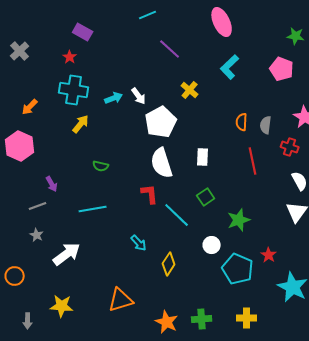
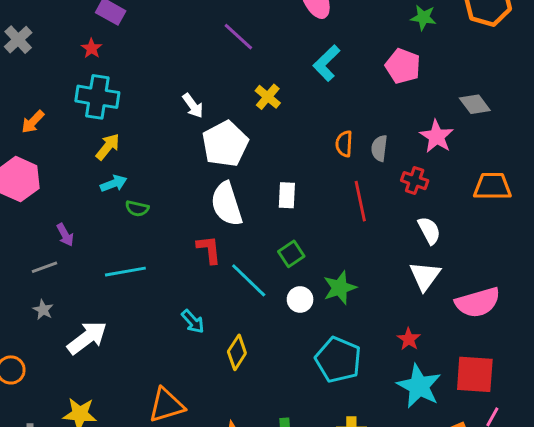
cyan arrow: (114, 98) -> (114, 183), moved
white circle: (212, 245) -> (300, 299), moved
red star: (269, 255) -> (409, 339), moved

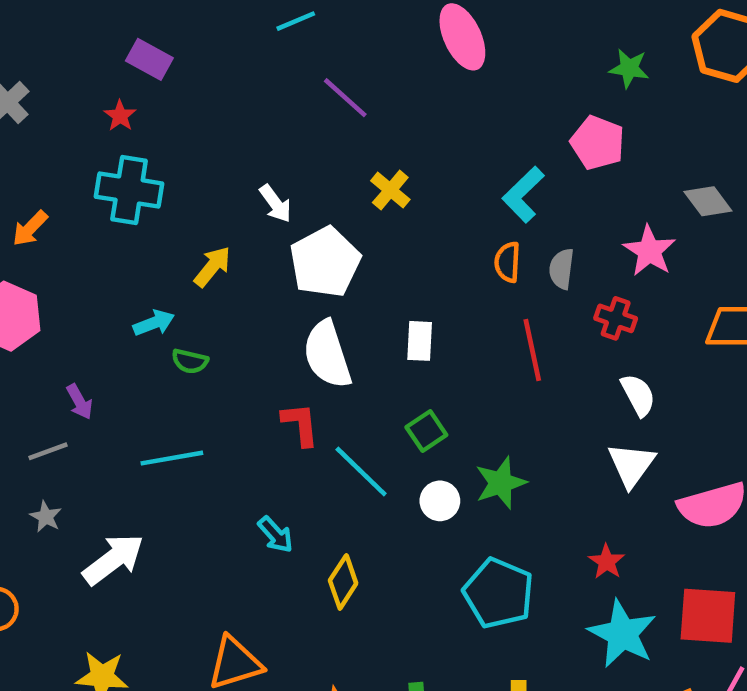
cyan L-shape: (326, 63) -> (523, 195), moved
yellow arrow: (108, 147) -> (212, 267), moved

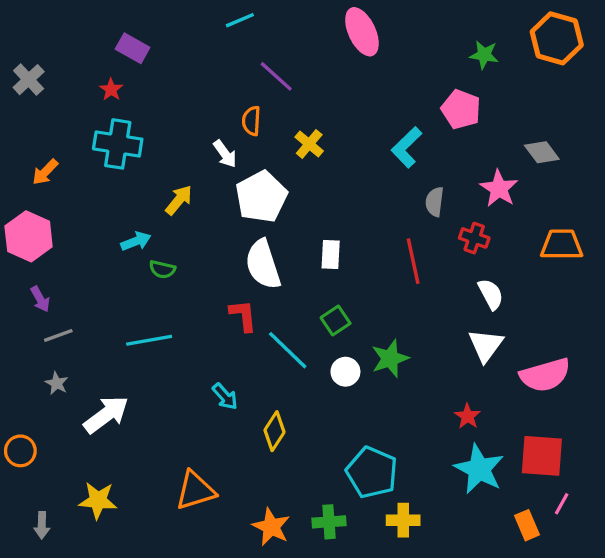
orange semicircle: (507, 262) -> (251, 121), moved
purple arrow: (80, 402) -> (40, 299), moved
cyan pentagon: (498, 593) -> (372, 472), moved

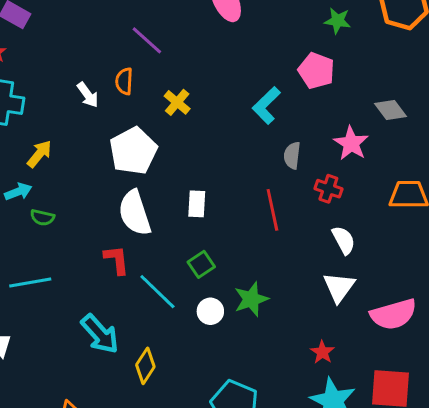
white arrow: (225, 154) -> (88, 95), moved
yellow arrow: (179, 200) -> (39, 154), moved
cyan arrow: (225, 396) -> (100, 334), size x1.6

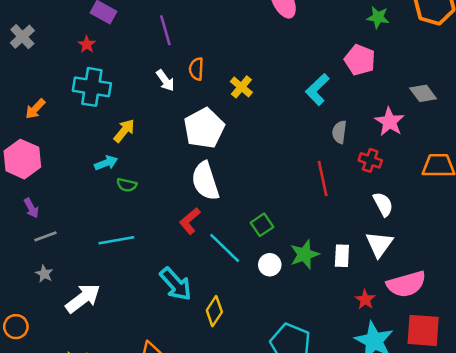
purple line: (147, 40) -> (165, 30), moved, turned 32
white rectangle: (197, 204) -> (342, 256), moved
red L-shape: (117, 260) -> (190, 221), turned -124
pink semicircle: (394, 314) -> (406, 284), moved

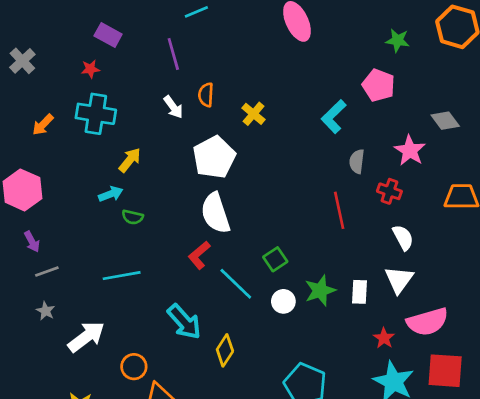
red star: (87, 44) -> (90, 69), turned 30
orange arrow: (35, 109) -> (43, 125), moved
orange circle: (16, 327) -> (134, 367), moved

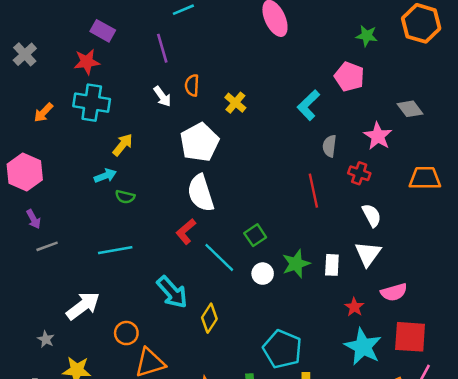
red star: (90, 69) -> (87, 62), size x1.5
gray star: (46, 311) -> (46, 339), moved
pink semicircle: (427, 322) -> (394, 292), size x0.7

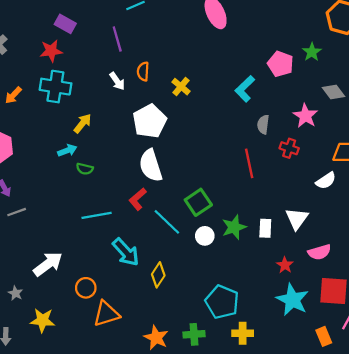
green star: (367, 36) -> (312, 52), moved, turned 30
white semicircle: (372, 215) -> (326, 181), moved, turned 84
green square: (255, 235) -> (198, 202), size x1.4
cyan line: (115, 250) -> (97, 215), moved

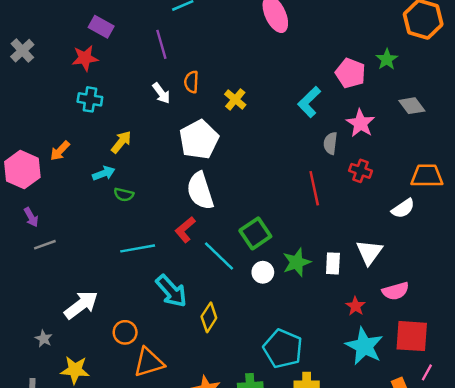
cyan cross: (55, 87) -> (90, 99), size x0.7
orange arrow: (13, 95) -> (60, 151), moved
pink star: (305, 116) -> (360, 123), moved

